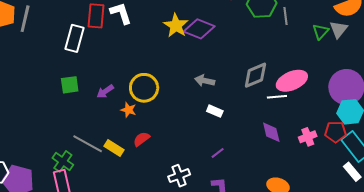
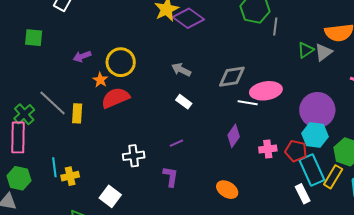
green square: (70, 85) -> (34, 38), moved
purple diamond: (271, 132) -> (234, 136), turned 35
red semicircle: (142, 139) -> (115, 98), moved, size x1.6
yellow rectangle: (114, 148) -> (77, 113), turned 48

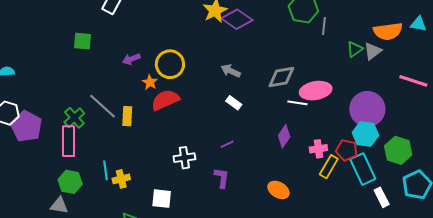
yellow rectangle: (333, 177) -> (329, 167), moved
white rectangle: (303, 194) -> (382, 197), moved
white square: (110, 196) -> (162, 199), turned -30

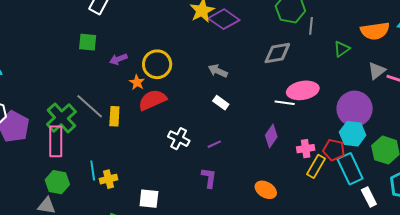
green square: (83, 41) -> (88, 42), moved
gray triangle: (373, 51) -> (377, 71), moved
gray diamond: (281, 77) -> (277, 53), moved
green cross: (74, 118) -> (61, 118), size x1.4
white cross: (184, 158) -> (179, 139), moved, turned 35

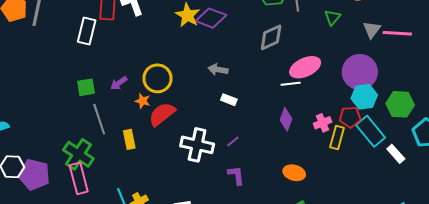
green square: (88, 42) -> (86, 87), moved
gray line: (90, 106) -> (99, 119), moved, turned 44
white cross: (179, 139) -> (197, 145), size x1.5

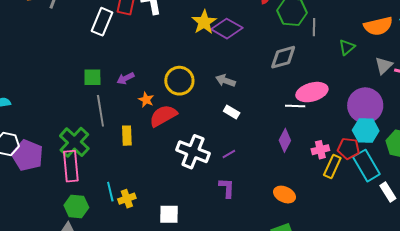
yellow circle: (157, 78) -> (179, 81), moved

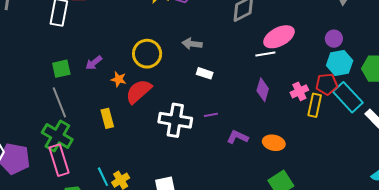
purple circle: (365, 105) -> (334, 39), size x0.5
gray line: (100, 111) -> (59, 102), moved
purple line: (229, 154) -> (211, 115), turned 32
purple L-shape: (227, 188) -> (238, 137), moved, turned -55

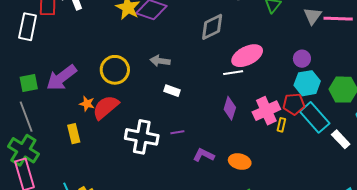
purple arrow: (94, 63) -> (61, 78), size x1.8
orange star: (119, 79) -> (87, 104), moved
pink cross: (299, 91) -> (266, 111), size x1.5
yellow rectangle: (315, 105) -> (281, 125), size x0.6

